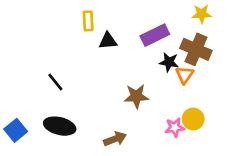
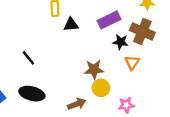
orange triangle: (185, 75) -> (132, 63), moved
yellow circle: (193, 119) -> (101, 88), moved
pink star: (175, 127) -> (126, 105), moved

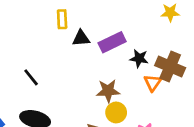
purple rectangle: (109, 20) -> (112, 42), moved
brown cross: (142, 31) -> (170, 67), moved

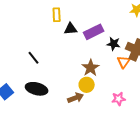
brown star: (108, 91) -> (91, 68), turned -30
yellow circle: (116, 112) -> (87, 85), moved

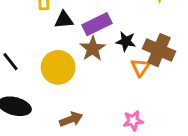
brown star: (91, 68) -> (93, 49), moved
yellow circle: (87, 85) -> (58, 67), moved, size x1.5

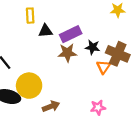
brown star: (93, 49) -> (67, 53), turned 30
yellow circle: (58, 67) -> (29, 86), moved

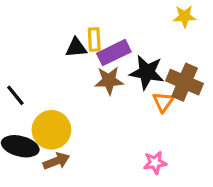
yellow rectangle: (30, 16) -> (94, 39), moved
black star: (93, 47) -> (147, 72), size x1.5
brown arrow: (51, 106) -> (56, 161), moved

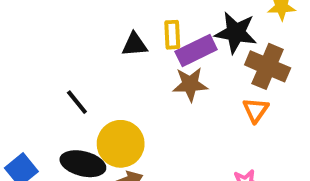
black triangle: (76, 48) -> (135, 45), moved
black star: (147, 72) -> (236, 33), moved
brown cross: (185, 82) -> (268, 66), moved

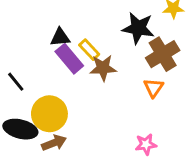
yellow rectangle: (172, 35) -> (89, 50), moved, turned -40
purple rectangle: (196, 51) -> (69, 59), moved, turned 76
brown cross: (268, 66) -> (163, 54), turned 36

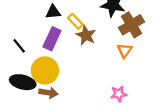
purple rectangle: (69, 59) -> (52, 39), moved, turned 65
brown star: (103, 68) -> (86, 35), turned 30
brown arrow: (54, 143) -> (48, 93), turned 30

